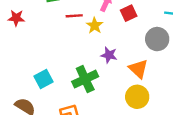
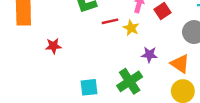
red star: (16, 18) -> (53, 46), moved
cyan square: (43, 79) -> (89, 87), turned 30

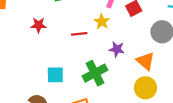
red line: (110, 21) -> (79, 34), moved
red star: (53, 46) -> (38, 25), moved

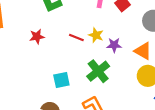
yellow star: (102, 22) -> (96, 35), moved
red line: (79, 34) -> (76, 37), turned 40

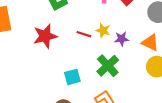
red star: (37, 37) -> (45, 36), size x1.6

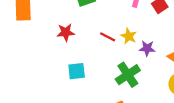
red star: (45, 36) -> (66, 32), size x0.7
cyan square: (72, 77) -> (77, 71), moved

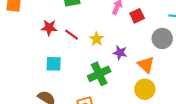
yellow star: (129, 36) -> (97, 39), moved
red line: (108, 37) -> (71, 35), moved

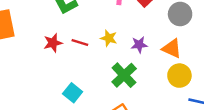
cyan square: (54, 64) -> (73, 93), moved, turned -35

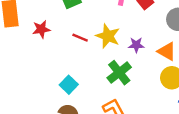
yellow star: (109, 38) -> (108, 36), size x1.5
red star: (53, 43) -> (41, 29), moved

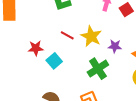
red star: (41, 29) -> (36, 48), moved
cyan square: (69, 85) -> (54, 61), moved

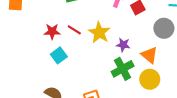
red star: (36, 48) -> (52, 32), moved
green cross: (98, 69) -> (123, 69), moved

